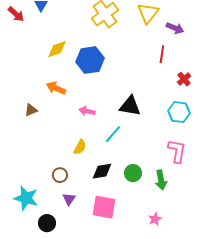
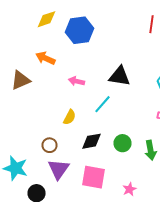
brown triangle: (31, 110) -> (20, 80), size x1.5
purple triangle: (69, 199) -> (58, 169), size x1.6
pink star: (155, 219) -> (130, 189), moved

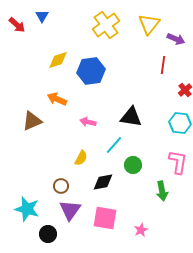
green circle: (122, 143) -> (133, 165), moved

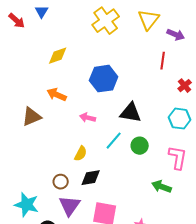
blue hexagon: (91, 71) -> (104, 79), moved
green circle: (133, 165) -> (140, 146), moved
black diamond: (103, 182) -> (91, 178), moved
green arrow: (162, 191) -> (162, 187), turned 120

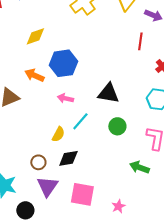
blue hexagon: (104, 79) -> (63, 63), moved
cyan line: (114, 141) -> (80, 121), moved

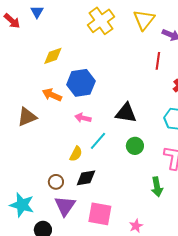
green arrow: (139, 167) -> (157, 187), turned -120

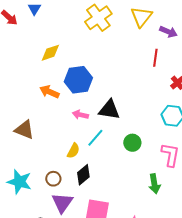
black triangle: (126, 113) -> (109, 110), moved
brown triangle: (27, 117) -> (24, 130), moved, turned 45
black diamond: (86, 178) -> (83, 175), turned -30
cyan star: (22, 205) -> (19, 182), moved

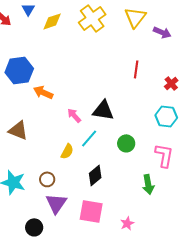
yellow diamond: (50, 53) -> (52, 21), moved
red line: (155, 58) -> (136, 69), moved
blue hexagon: (78, 80) -> (19, 70), moved
pink arrow: (80, 115) -> (74, 115), turned 35
black diamond: (83, 175) -> (95, 175), moved

